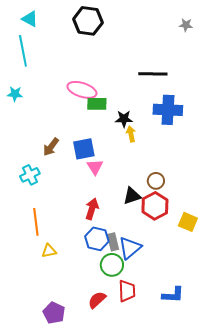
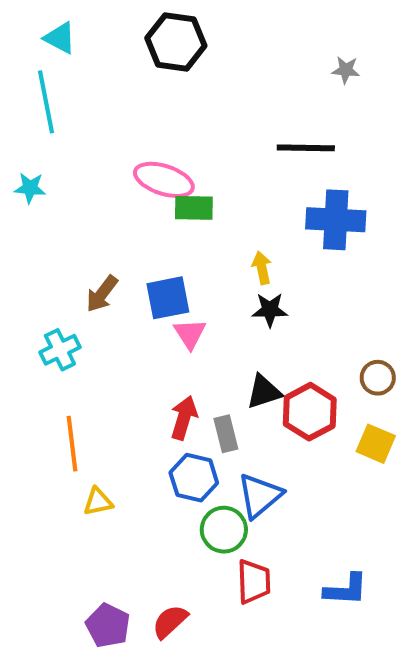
gray star: (186, 25) -> (346, 70), moved
black star: (124, 119) -> (270, 310), moved
brown circle: (156, 181) -> (378, 378), moved
gray rectangle: (113, 242) -> (226, 434), moved
red semicircle: (97, 300) -> (170, 622), moved

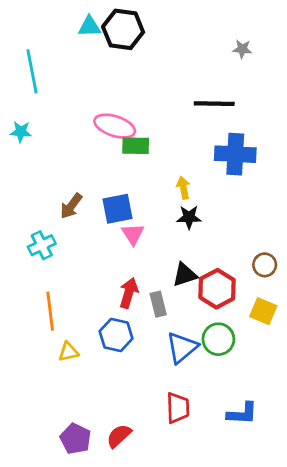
cyan triangle: (60, 38) -> (89, 27), moved, turned -30
blue hexagon: (194, 478) -> (116, 335), moved
green circle: (224, 530) -> (218, 339), moved

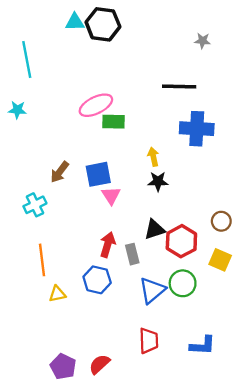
pink ellipse: (115, 126) -> (96, 105), turned -44

